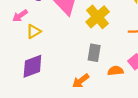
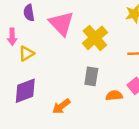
pink arrow: (20, 16) -> (12, 37), turned -56
orange arrow: (81, 81) -> (61, 106), moved

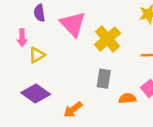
purple diamond: (25, 91) -> (36, 93), turned 56

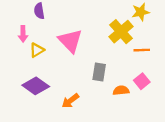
pink triangle: (73, 24) -> (70, 41), moved
yellow cross: (107, 39) -> (121, 32), moved

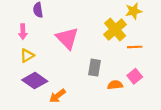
yellow triangle: (37, 50) -> (27, 56), moved
orange arrow: (70, 101) -> (58, 96), moved

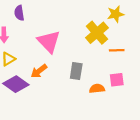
pink square: (135, 76) -> (117, 80), turned 32
orange arrow: (58, 96) -> (39, 71), moved

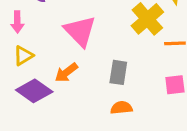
orange semicircle: (97, 89) -> (121, 108), moved

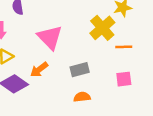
gray rectangle: (118, 72) -> (80, 70), turned 66

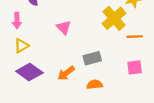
pink triangle: (50, 37) -> (64, 27), size x0.6
orange arrow: (39, 70) -> (66, 73), moved

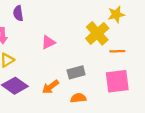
pink triangle: (64, 27) -> (48, 42), turned 48
pink square: (135, 67) -> (117, 81), size x1.6

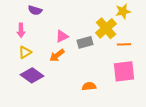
purple semicircle: (18, 13) -> (35, 10), turned -64
gray rectangle: (76, 72) -> (85, 42), moved
orange arrow: (50, 87) -> (57, 55), moved

